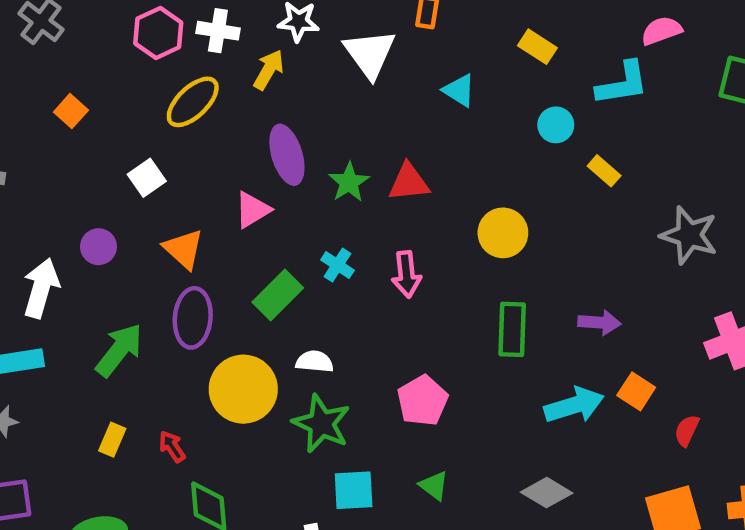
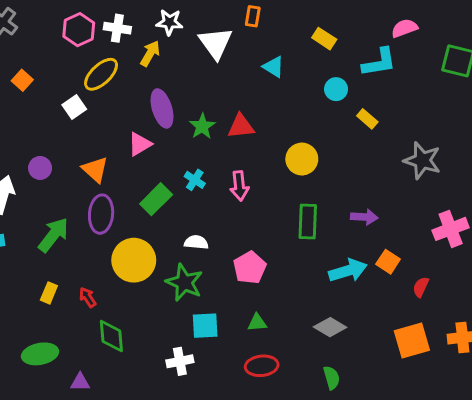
white square: (147, 178) -> (74, 107), moved
white semicircle: (315, 362) -> (196, 242), moved
green triangle: (434, 486) -> (257, 323), turned -42

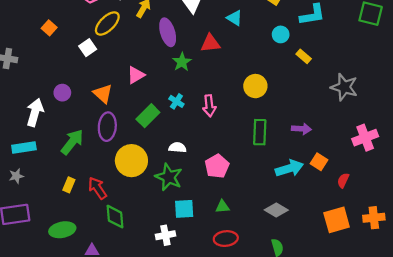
purple ellipse: (162, 108) -> (168, 32), moved
red triangle: (241, 126) -> (210, 43), moved
red arrow: (88, 297) -> (97, 188), size x1.5

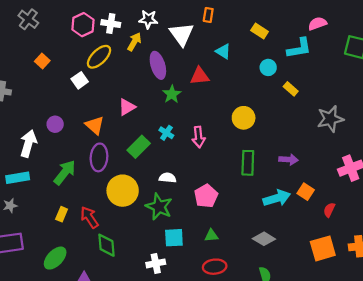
gray star: (344, 87) -> (330, 119), turned -30
green ellipse: (62, 230) -> (55, 258), turned -35

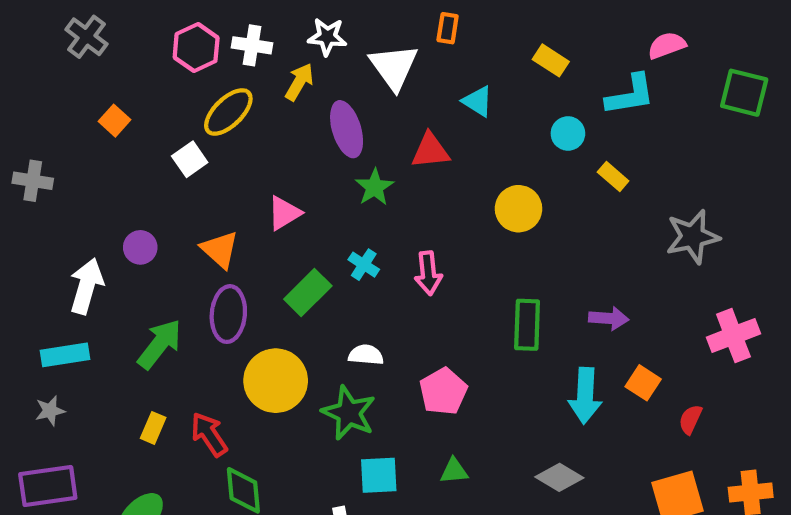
yellow circle: (244, 118) -> (519, 209), moved
cyan arrow: (277, 198) -> (585, 396), turned 110

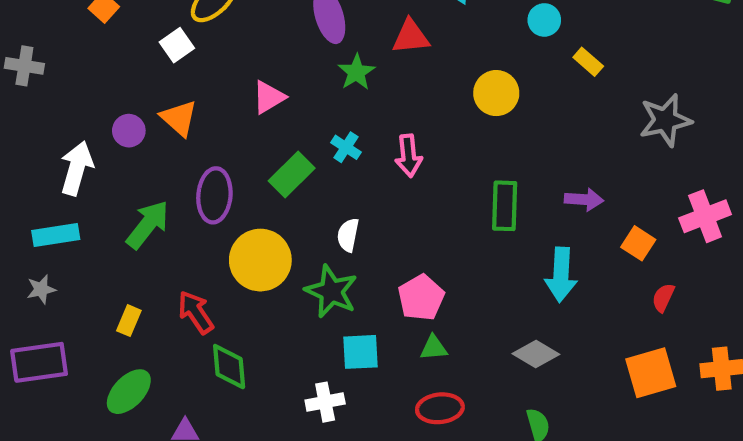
orange triangle: (220, 250) -> (179, 118), moved
white semicircle: (366, 355) -> (348, 235), turned -84
orange square: (643, 383) -> (638, 243), moved
pink pentagon: (443, 391) -> (421, 298), moved
yellow rectangle: (153, 428) -> (129, 321), moved

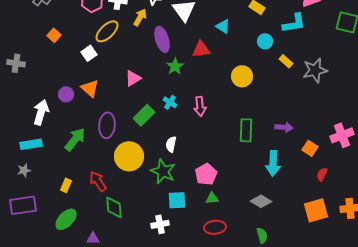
gray star: (665, 120) -> (315, 70), moved

